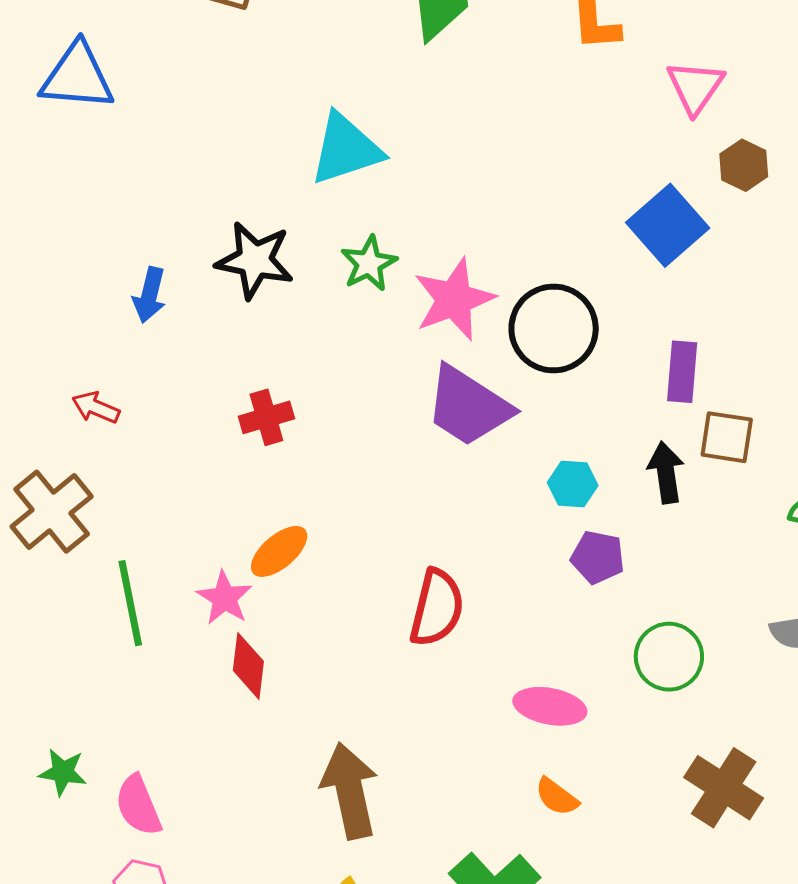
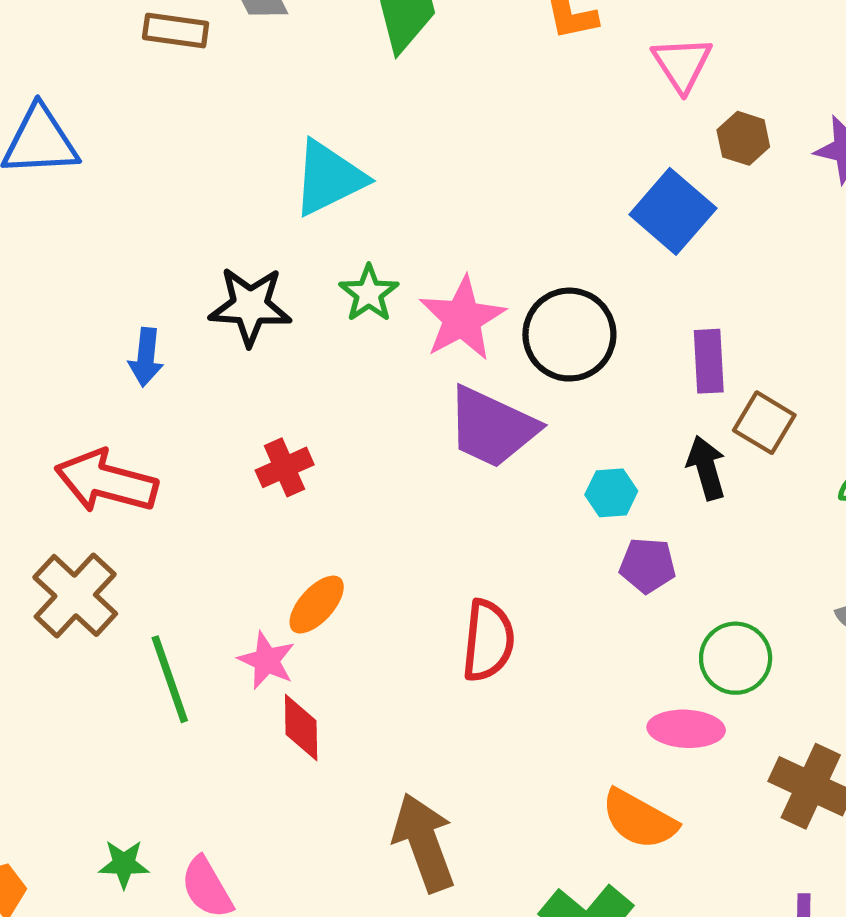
red arrow: (96, 407) -> (106, 481), size x2.0
brown square: (727, 437) -> (764, 423), turned 30
pink ellipse: (550, 706) -> (686, 729), moved
orange semicircle: (557, 797) -> (639, 819), size x1.6

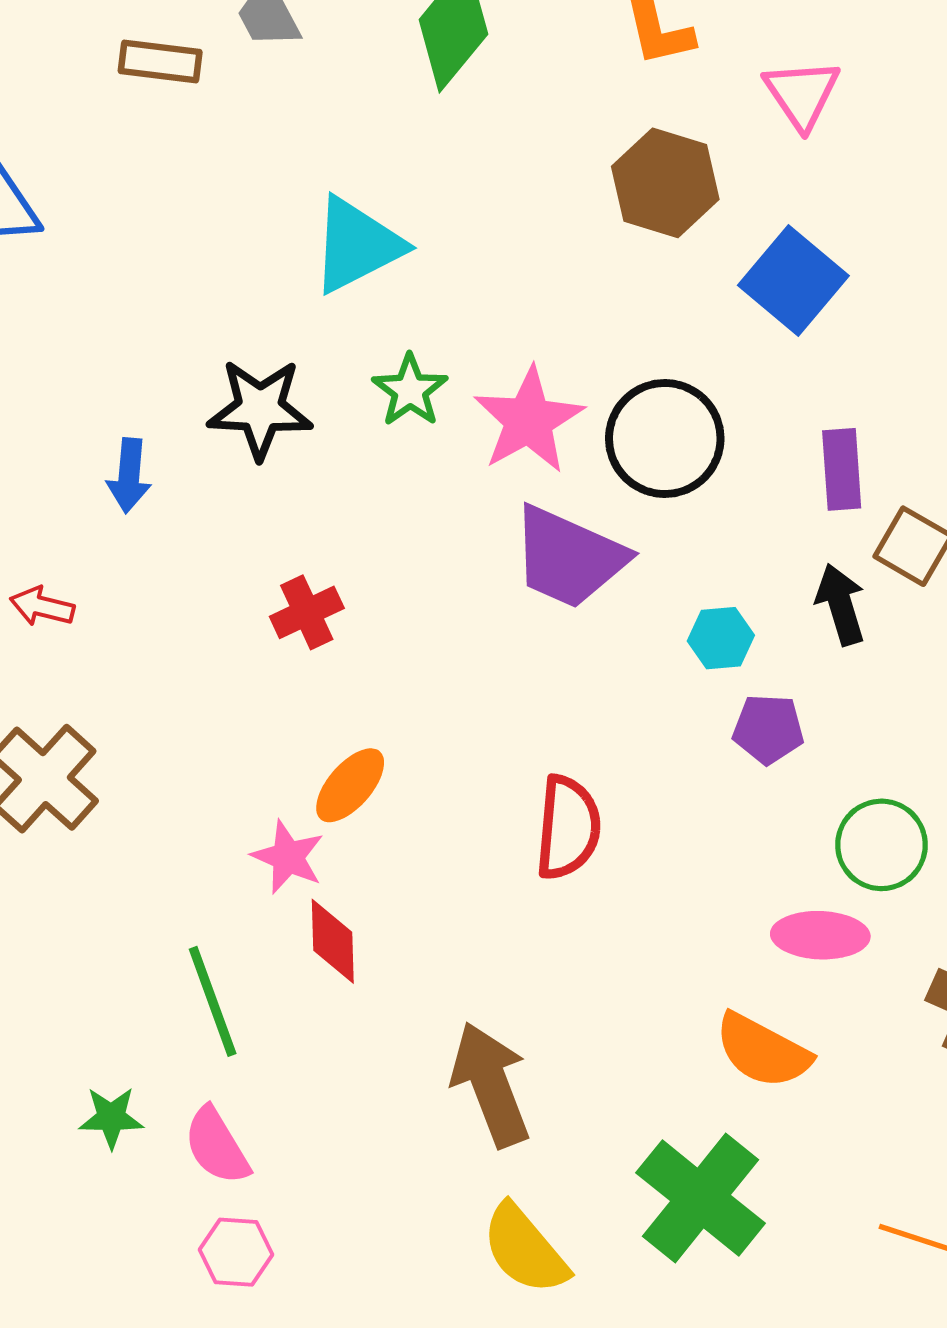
brown hexagon: (743, 138) -> (665, 183), moved, size x1.6
red arrow: (106, 481) -> (42, 606), moved, size x0.5
green line: (170, 679) -> (213, 1001), moved

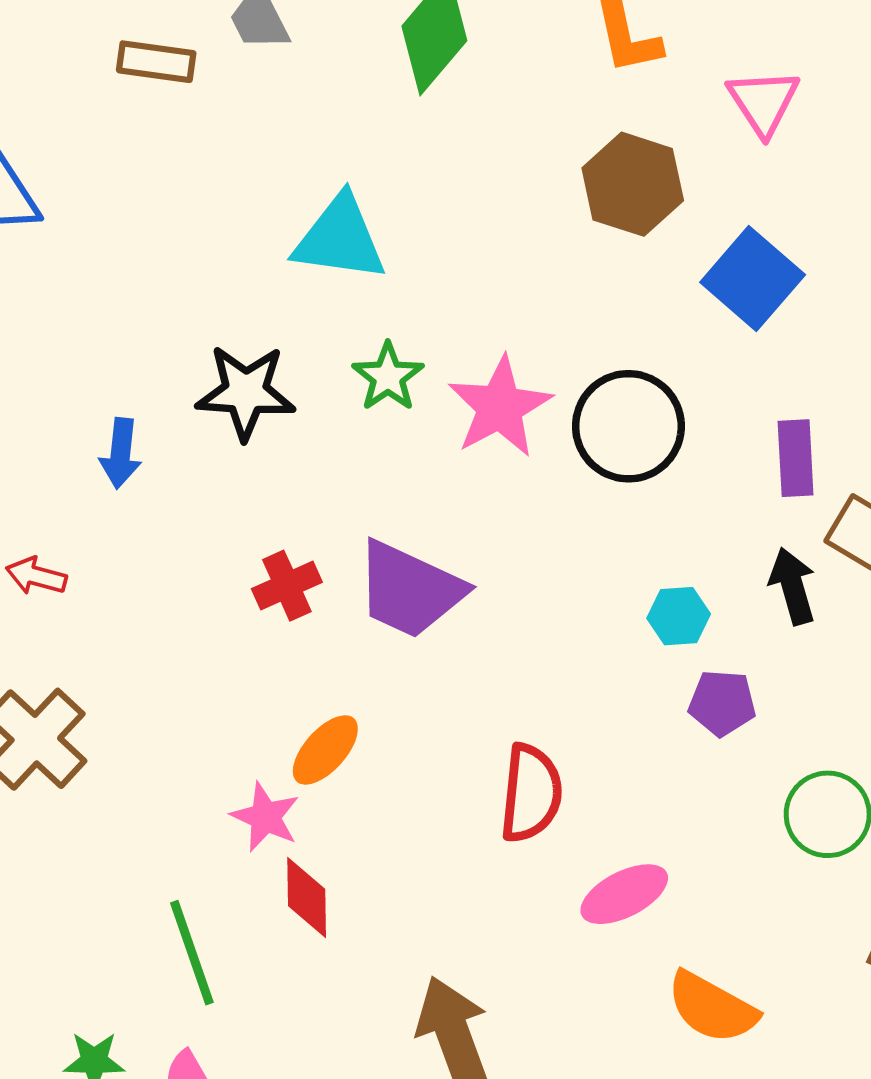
cyan triangle: (357, 245) -> (340, 238), turned 34
purple trapezoid: (569, 557) -> (410, 590), moved
pink ellipse: (820, 935) -> (624, 894), moved, turned -30

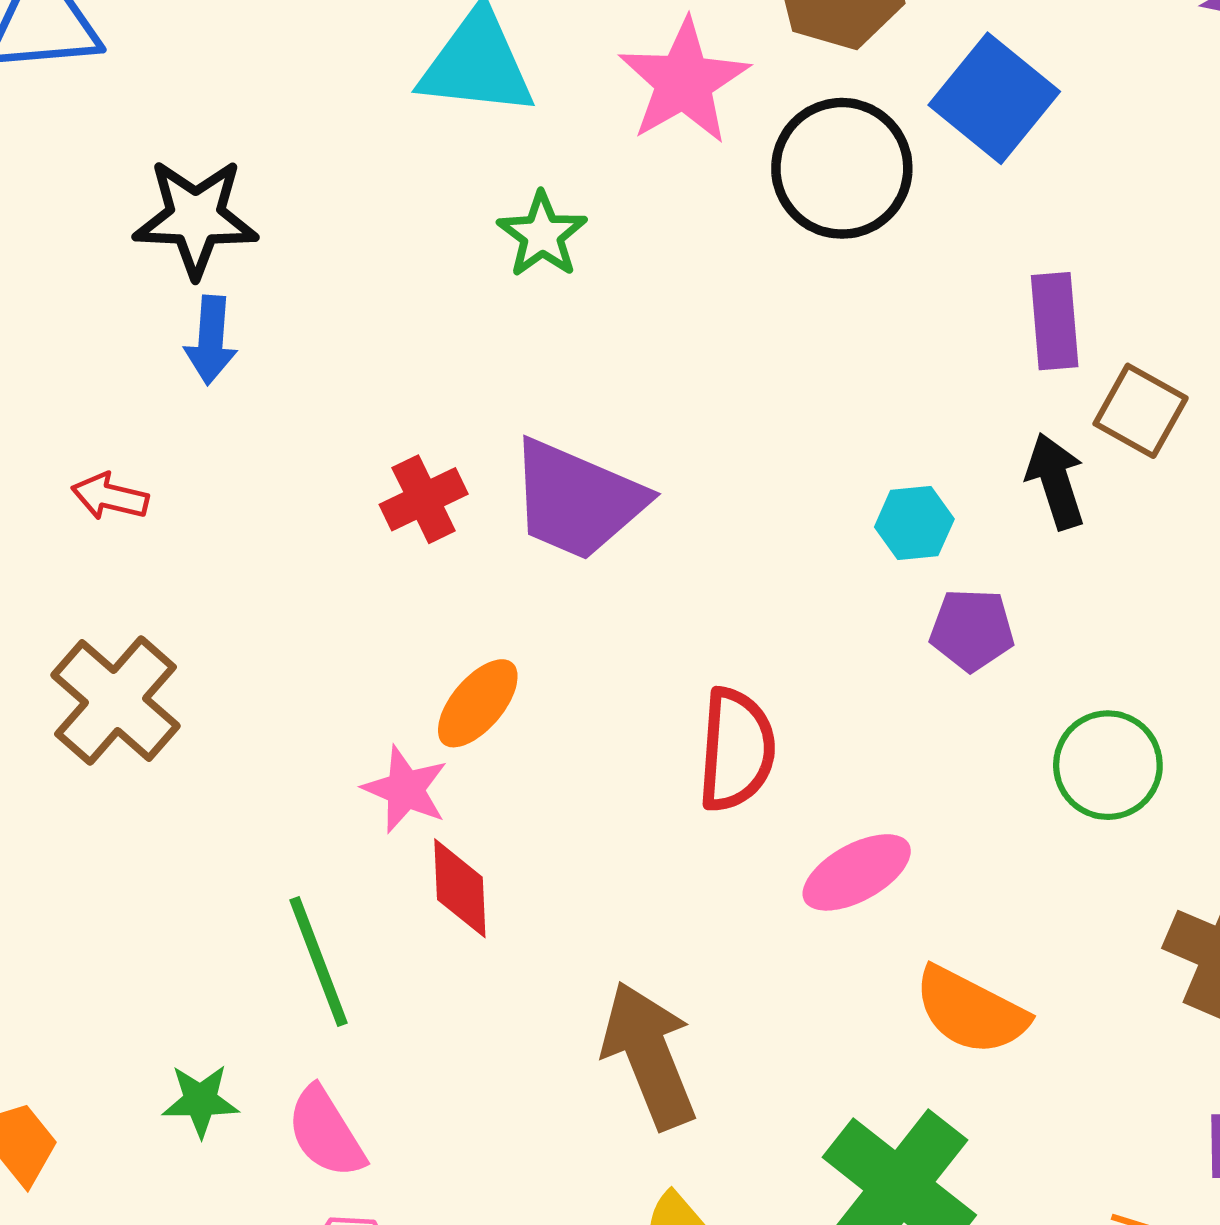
black star: (246, 392) -> (196, 218), moved
pink star: (500, 407) -> (684, 82), moved
black circle: (628, 426) -> (842, 168), moved

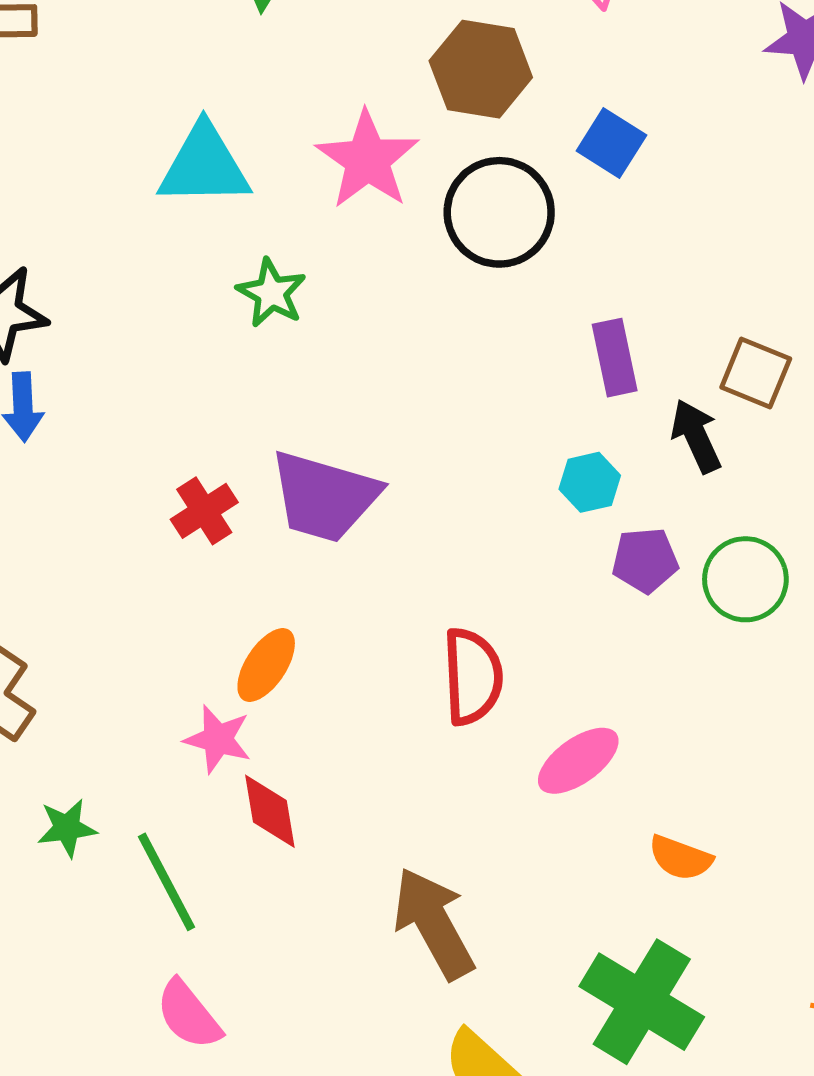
blue square: (994, 98) -> (611, 143), size x0.7
purple rectangle: (1055, 321) -> (615, 358), moved
green circle: (1108, 765) -> (745, 579), moved
orange semicircle: (971, 1011) -> (681, 858), size x0.7
green star: (200, 1101) -> (67, 828), moved

